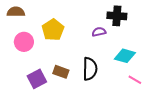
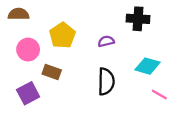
purple semicircle: (99, 32) -> (106, 41), moved
brown rectangle: (61, 72) -> (52, 72), moved
purple square: (37, 79) -> (28, 93), moved

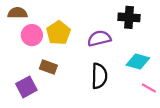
purple semicircle: (106, 41) -> (99, 38), size x1.5
pink circle: (28, 50) -> (32, 35), moved

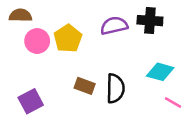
purple semicircle: (99, 38) -> (114, 26), moved
brown rectangle: (48, 67) -> (85, 86), moved

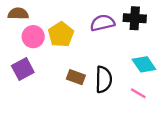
cyan diamond: (160, 72) -> (144, 64), turned 40
purple square: (31, 101) -> (23, 69), moved
pink line: (173, 103) -> (138, 93), moved

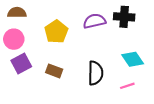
pink circle: (33, 37) -> (14, 39), moved
brown rectangle: (76, 77) -> (54, 71), moved
pink line: (138, 93) -> (127, 86), turned -48

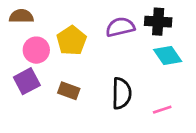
pink circle: (14, 39) -> (36, 50), moved
cyan diamond: (133, 59) -> (168, 55), moved

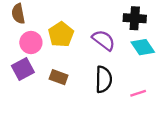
brown semicircle: (21, 16) -> (18, 14), turned -102
purple semicircle: (120, 27) -> (104, 40), moved, turned 50

